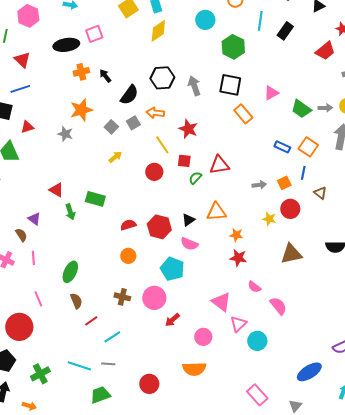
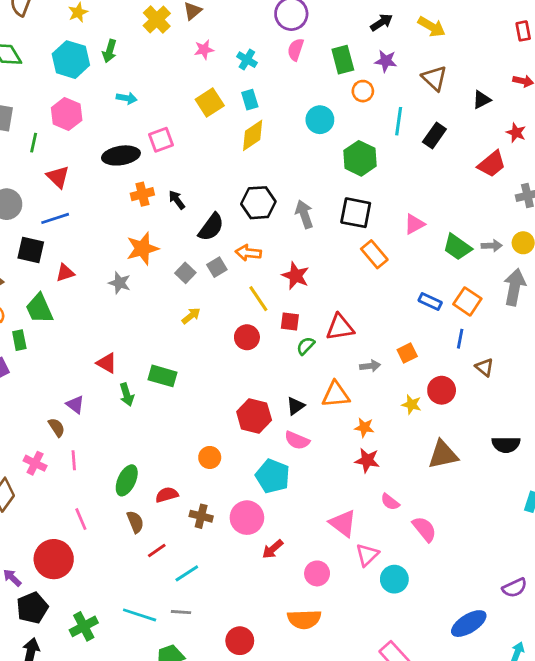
orange square: (284, 183) -> (407, 353), moved
gray arrow: (259, 185) -> (370, 366), moved
red semicircle: (128, 225) -> (167, 495), moved

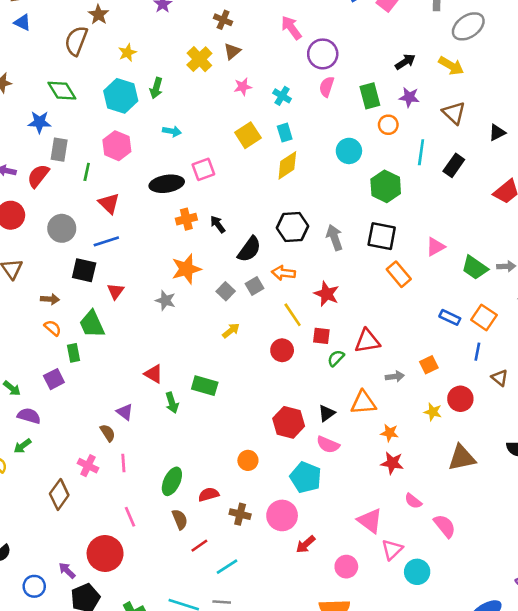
red triangle: (65, 273) -> (116, 291), turned -36

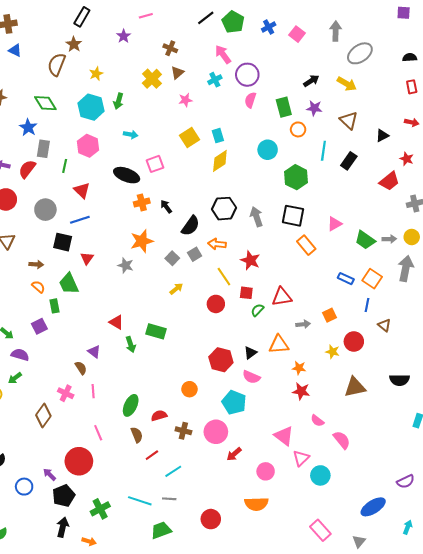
cyan cross: (282, 96) -> (215, 80), moved, turned 32
blue star: (39, 122) -> (28, 127), turned 30
black ellipse: (167, 184) -> (127, 175), turned 30

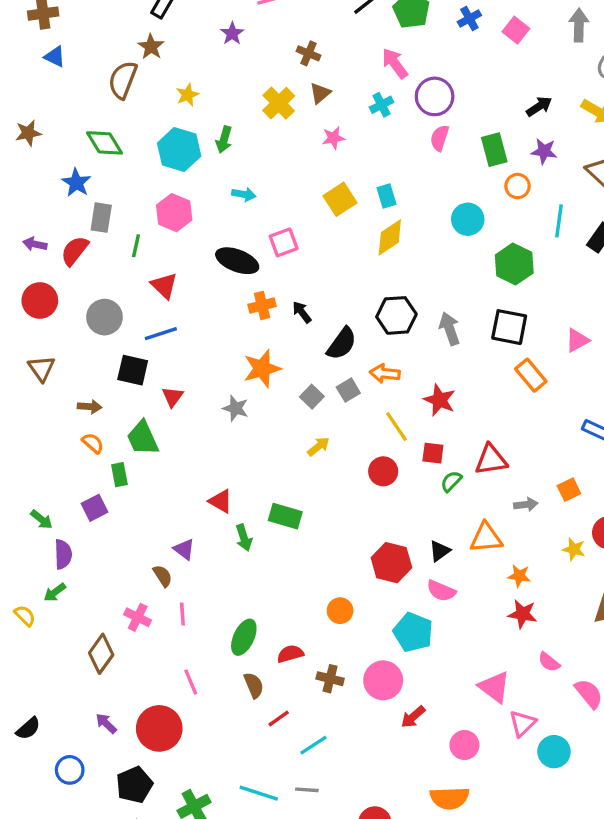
purple semicircle: (20, 355) -> (63, 554), turned 72
purple arrow: (49, 474) -> (106, 723), moved

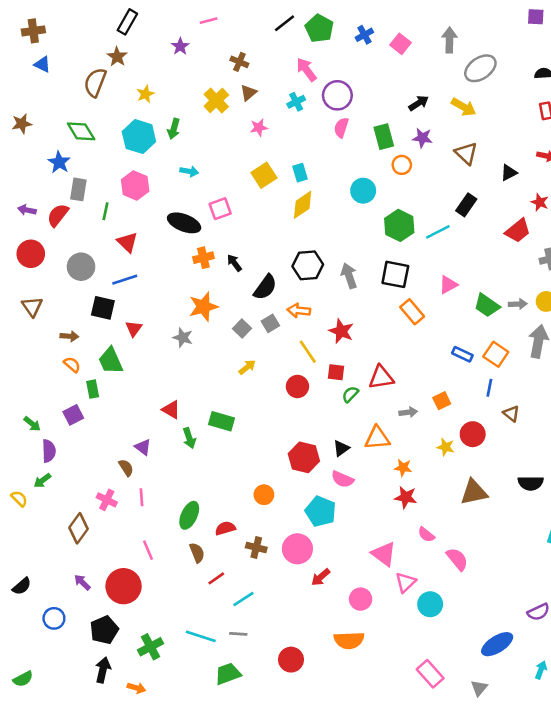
cyan line: (559, 221) -> (438, 232), moved, turned 55

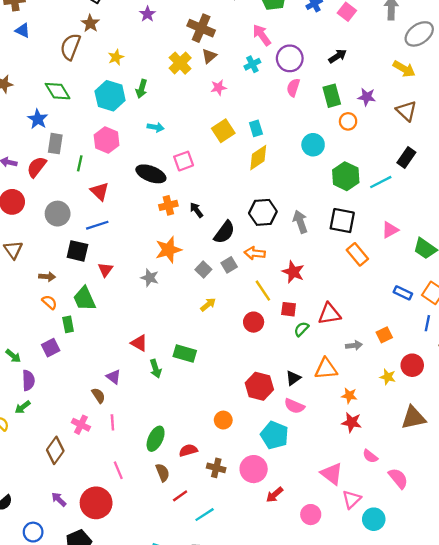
brown cross: (239, 62) -> (201, 28), size x1.6
black arrow: (419, 103) -> (338, 56), moved

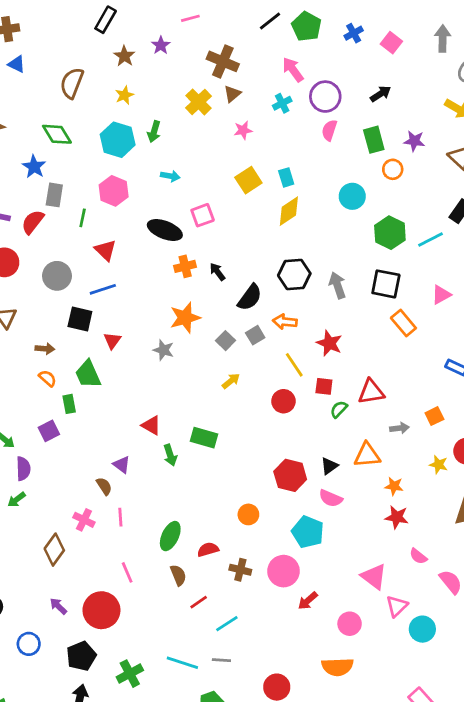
brown star: (90, 23) -> (124, 56), moved

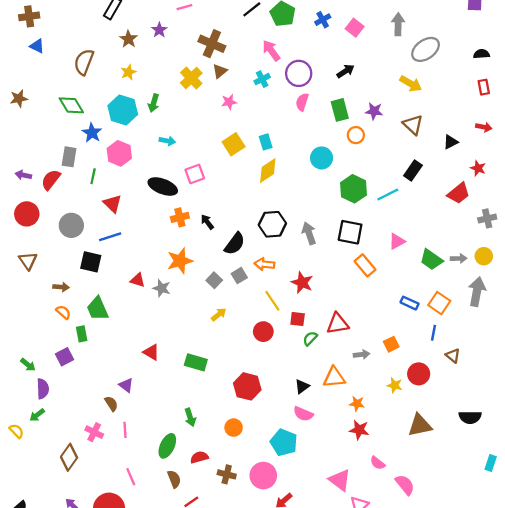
blue star: (34, 167) -> (92, 133), moved
red triangle: (112, 341) -> (138, 280), moved, turned -49
green arrow: (170, 455) -> (190, 417), moved
red hexagon: (290, 475) -> (247, 386), moved

